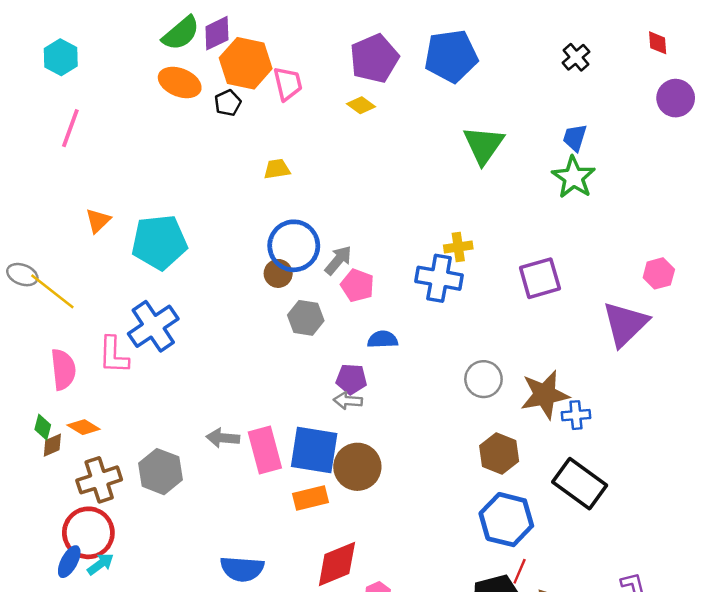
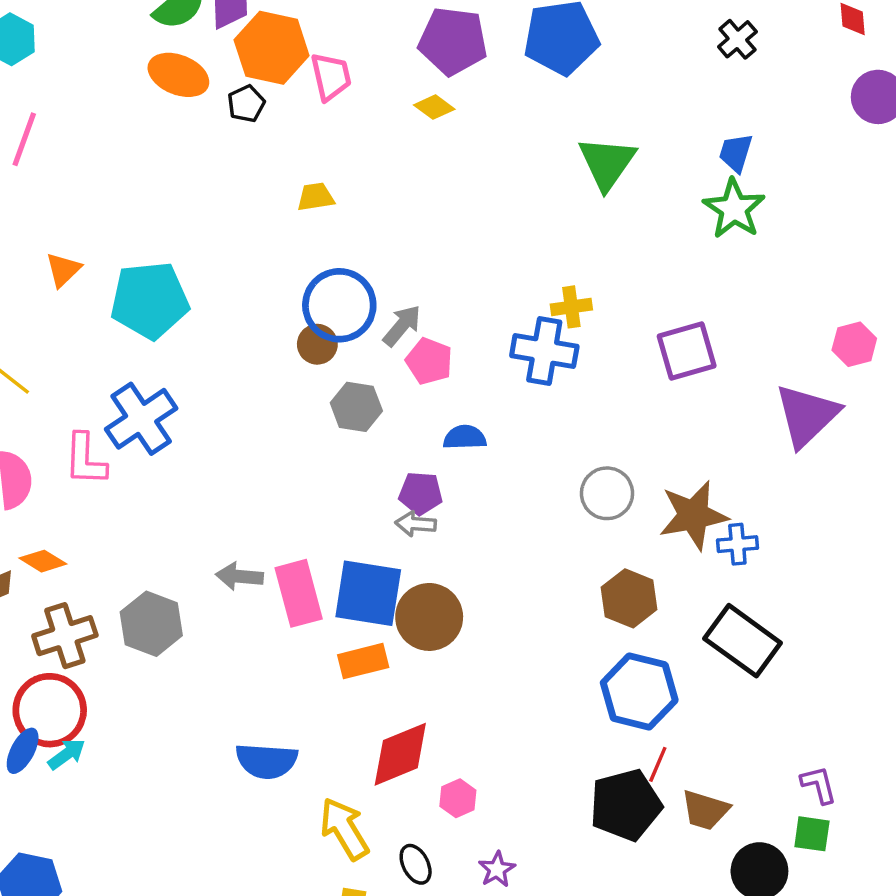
purple pentagon: (374, 58) -> (453, 41), turned 30

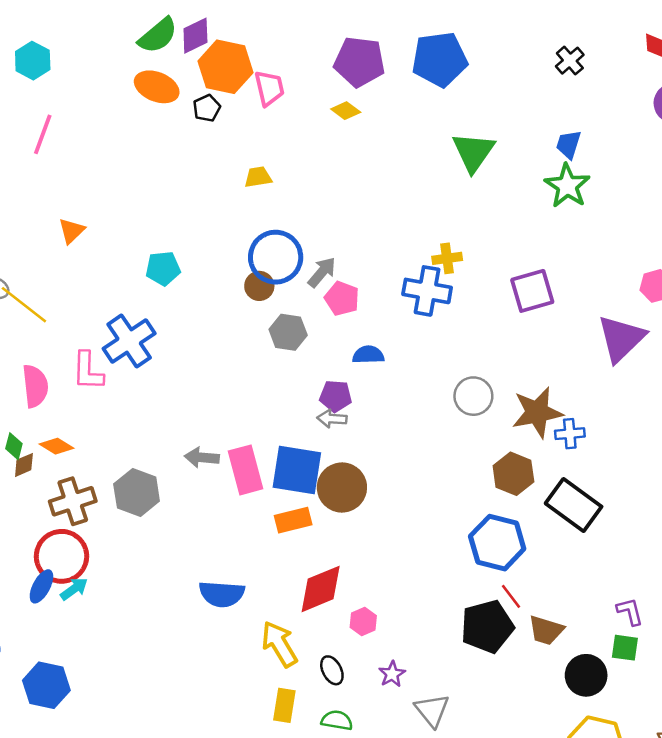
cyan pentagon: (150, 300) -> (163, 268), moved, size x0.6
brown hexagon: (629, 598) -> (513, 474), moved
red line: (658, 764) -> (511, 596), turned -60

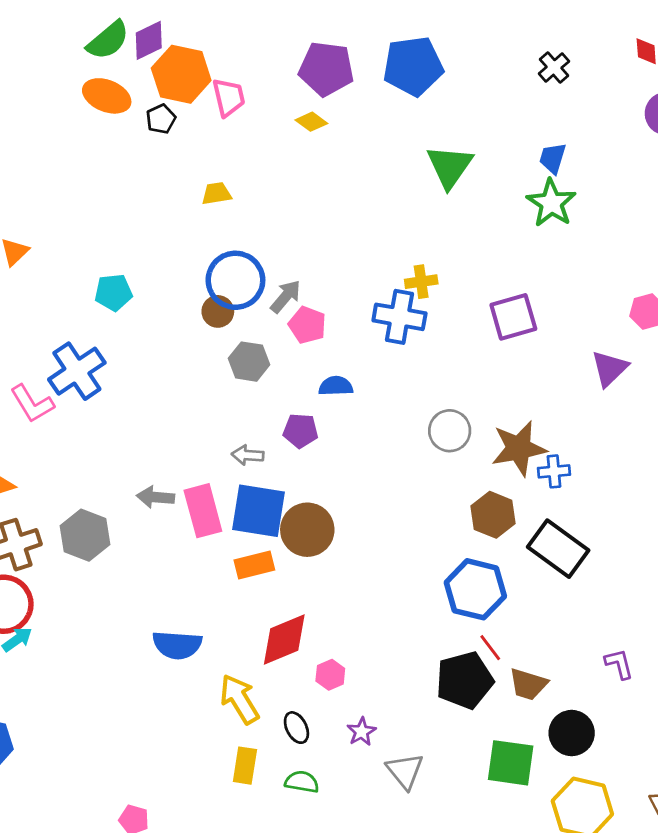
purple triangle: (621, 339) -> (610, 368), size x0.7
pink L-shape: (88, 371) -> (32, 404), turned -33
gray arrow: (332, 419) -> (248, 455), moved
green square: (625, 648) -> (511, 763), moved, size x1.6

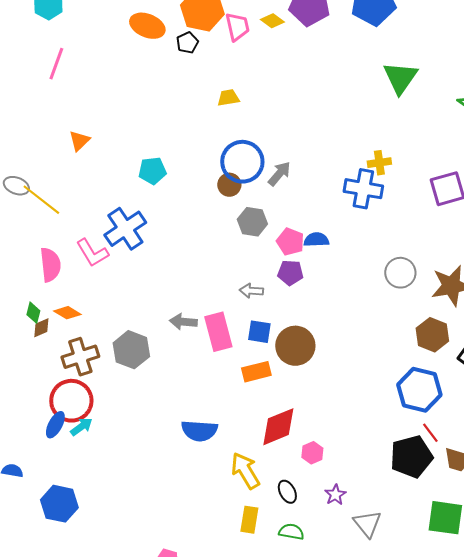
yellow diamond: (311, 122) -> (272, 21), moved
pink pentagon: (307, 325) -> (290, 242), moved
blue square: (259, 511) -> (259, 332), size x0.6

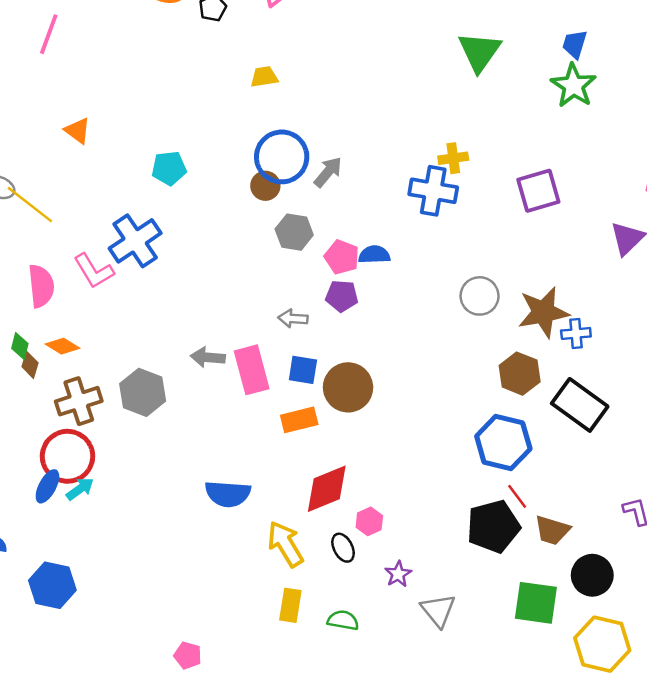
orange triangle: (79, 141) -> (78, 131), turned -40
brown diamond: (41, 328) -> (30, 365), turned -50
black ellipse: (287, 492) -> (343, 548), moved

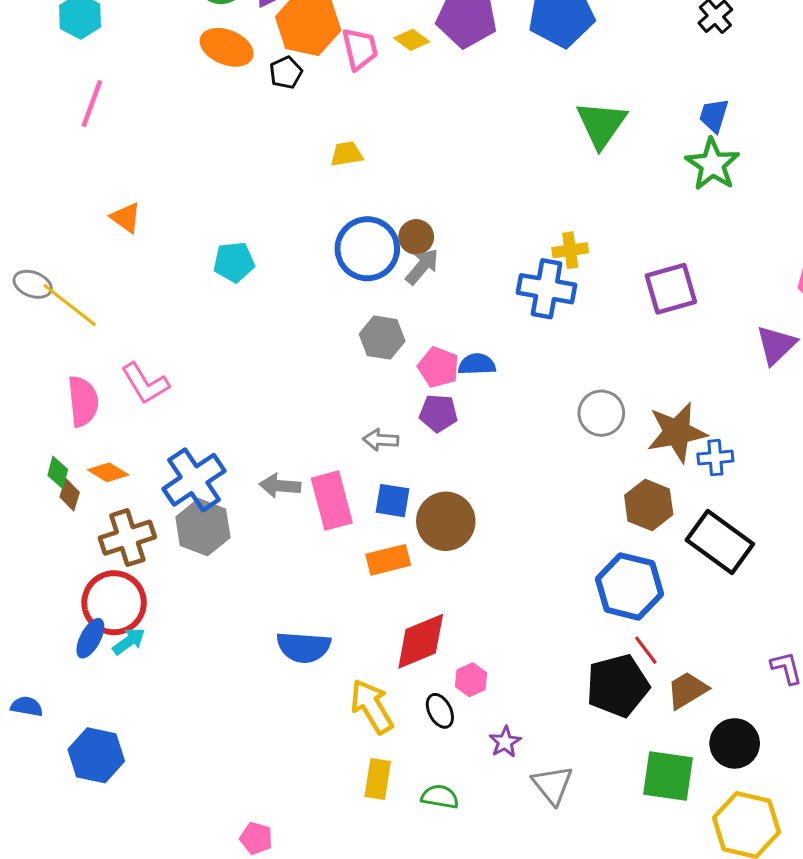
brown circle: (265, 186) -> (416, 237), moved
blue cross: (135, 241) -> (194, 480), moved
brown trapezoid: (552, 530) -> (687, 690), turned 132

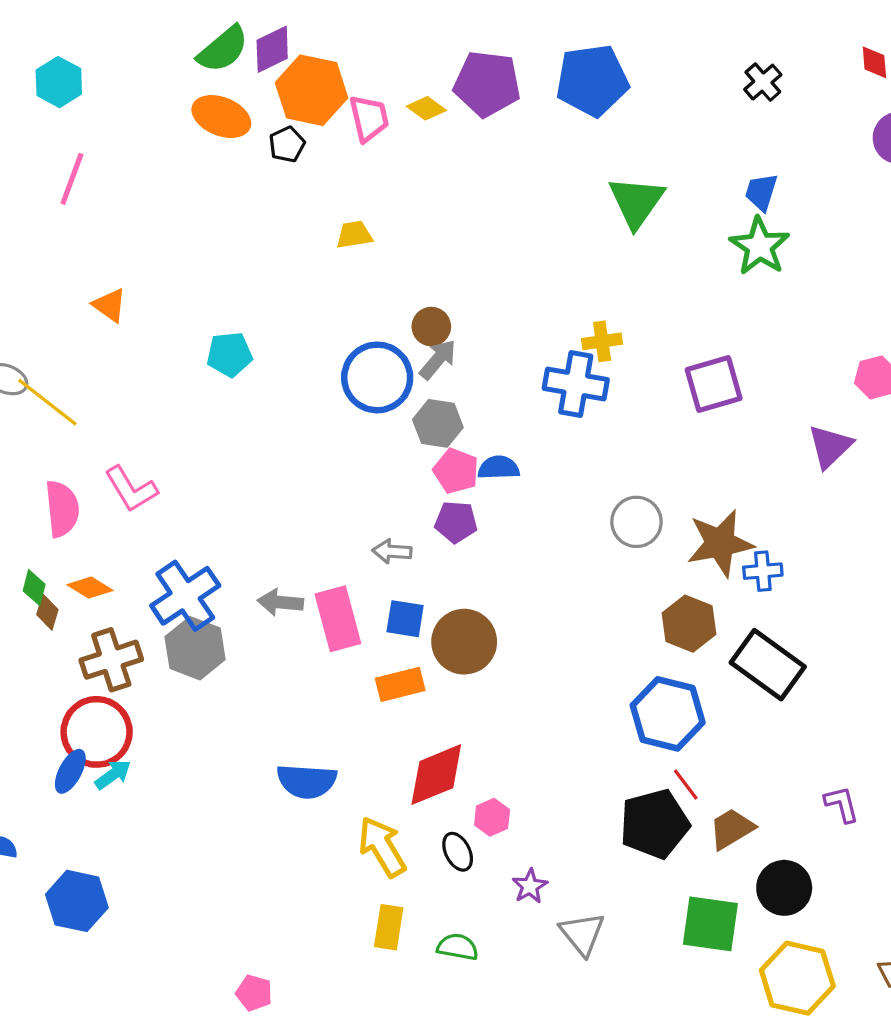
blue circle: (367, 249) -> (377, 377), moved
gray hexagon: (382, 338) -> (438, 423), moved

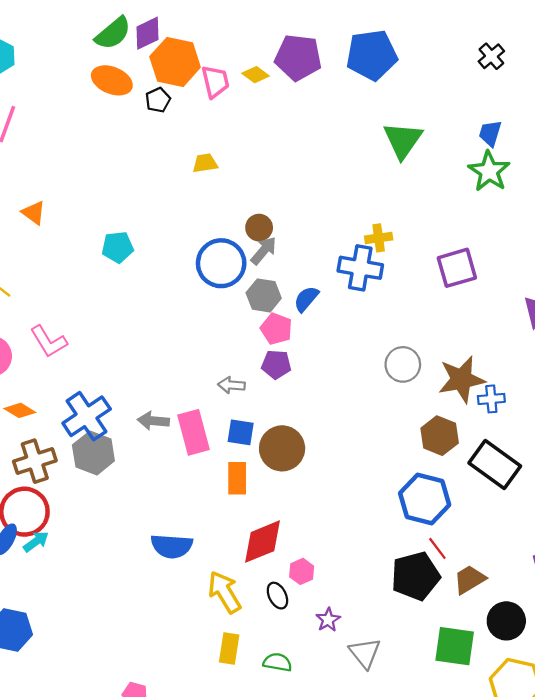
blue semicircle: (499, 468) -> (306, 299), moved, turned -48
orange rectangle: (400, 684) -> (237, 478), turned -76

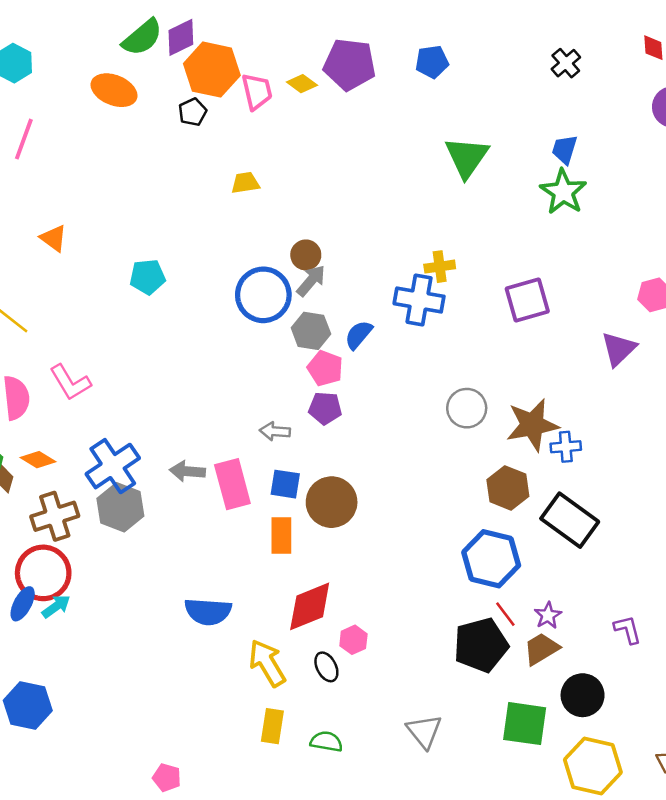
blue pentagon: (372, 55) -> (432, 62), size x0.6
orange ellipse: (112, 80) -> (114, 90), moved
purple star: (328, 620) -> (548, 615), moved

